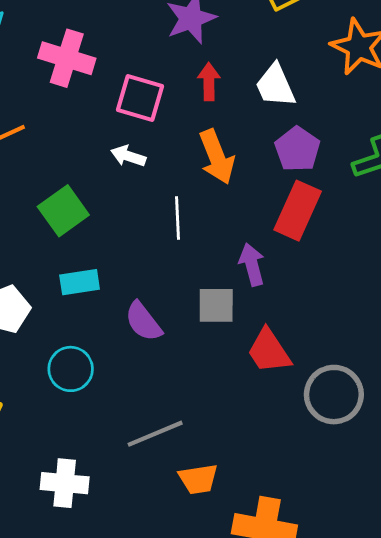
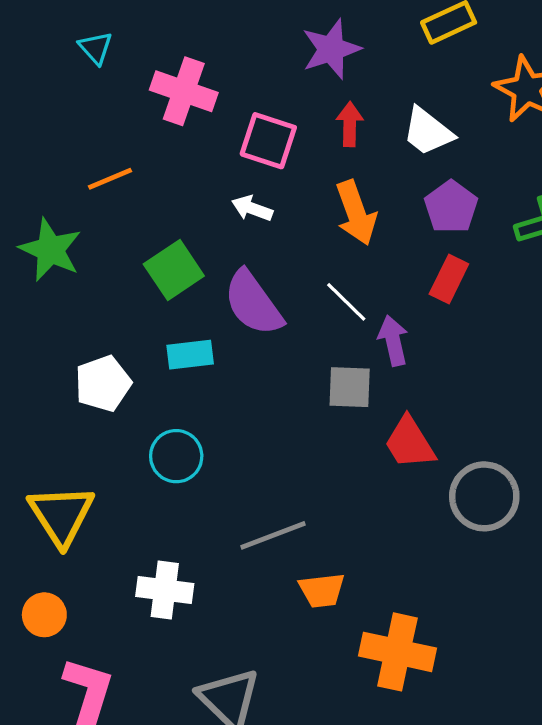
white trapezoid: (275, 86) -> (428, 132), turned -30
red rectangle: (298, 211) -> (449, 279), size x0.7
white line: (177, 218) -> (346, 302), moved, turned -45
purple semicircle: (143, 321) -> (253, 303), moved, size x1.4

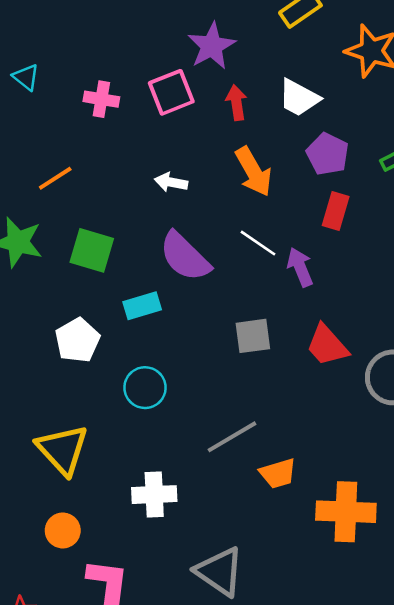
pink cross: (184, 91) -> (101, 99), size x0.7
pink square: (268, 141) -> (171, 92), moved, turned -30
green square: (174, 270) -> (92, 250), moved, turned -30
gray square: (350, 387) -> (253, 336), moved

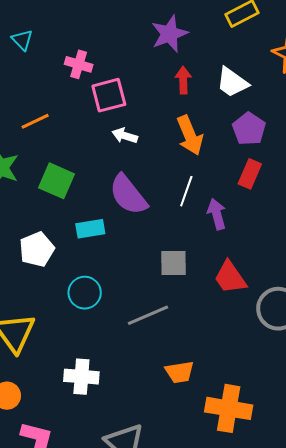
pink square: (171, 92) -> (109, 95), moved
white line: (258, 243) -> (186, 191), turned 68
gray line: (232, 437) -> (148, 315), moved

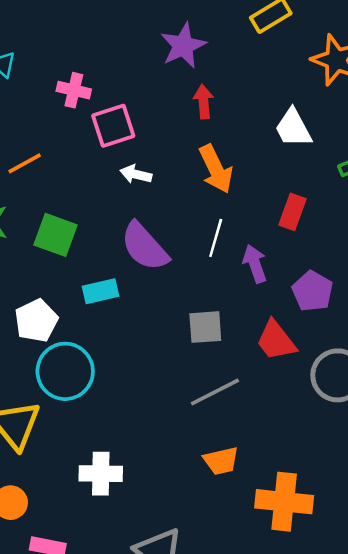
white trapezoid: (232, 82) -> (293, 128), moved, turned 30
purple pentagon: (249, 129) -> (312, 291), moved
cyan circle: (85, 293) -> (65, 371), moved, size x1.4
gray line: (148, 315) -> (215, 392), moved

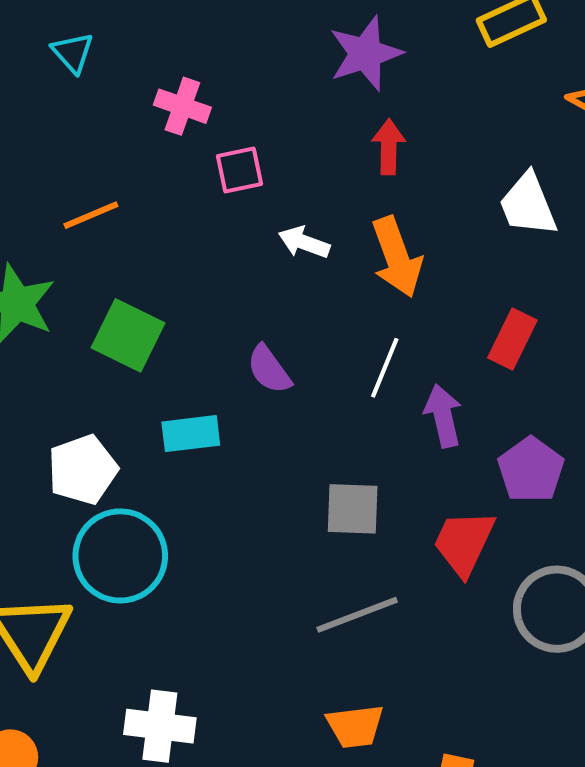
pink square: (113, 126) -> (240, 170), size x0.7
white arrow: (136, 174) -> (304, 242), moved
purple semicircle: (145, 247) -> (269, 369), size x0.6
red trapezoid: (276, 341) -> (464, 543), turned 57

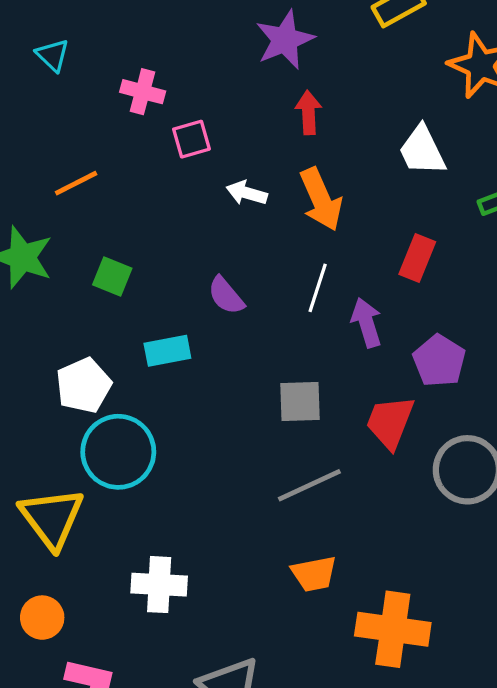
green square: (128, 335) -> (112, 276), size x0.7

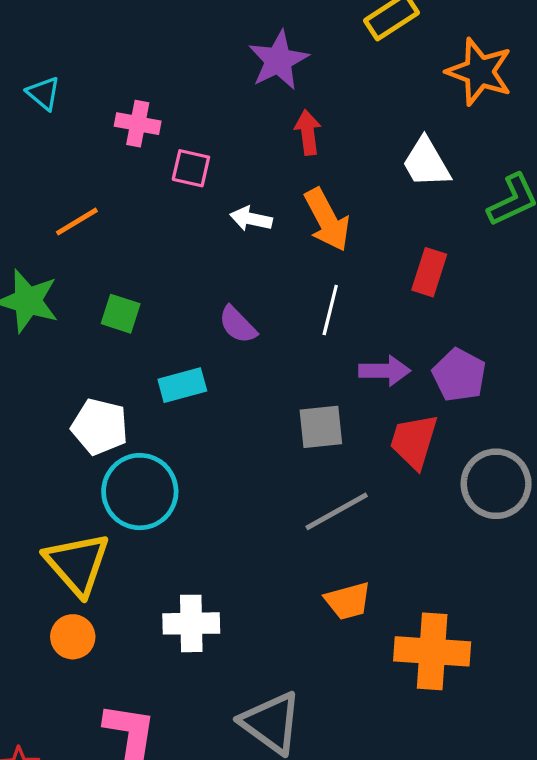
pink square: (191, 139) -> (191, 168), turned 33
purple arrow: (367, 323) -> (385, 371), moved, turned 111
white pentagon: (84, 385) -> (100, 427), turned -30
orange circle: (42, 618) -> (73, 637), moved

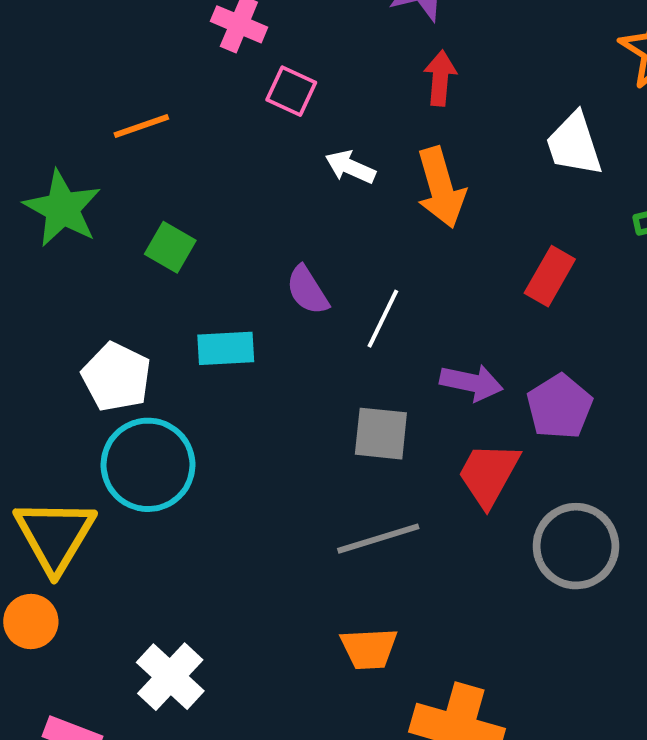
white line: (330, 310) -> (383, 319), moved
white cross: (191, 623) -> (170, 677), moved, turned 32

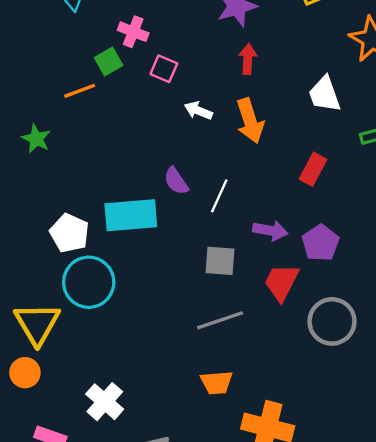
green star: (62, 208) -> (36, 139), size x0.7
green square: (170, 247) -> (109, 61), moved, turned 32
cyan rectangle: (226, 348) -> (131, 215), size x1.6

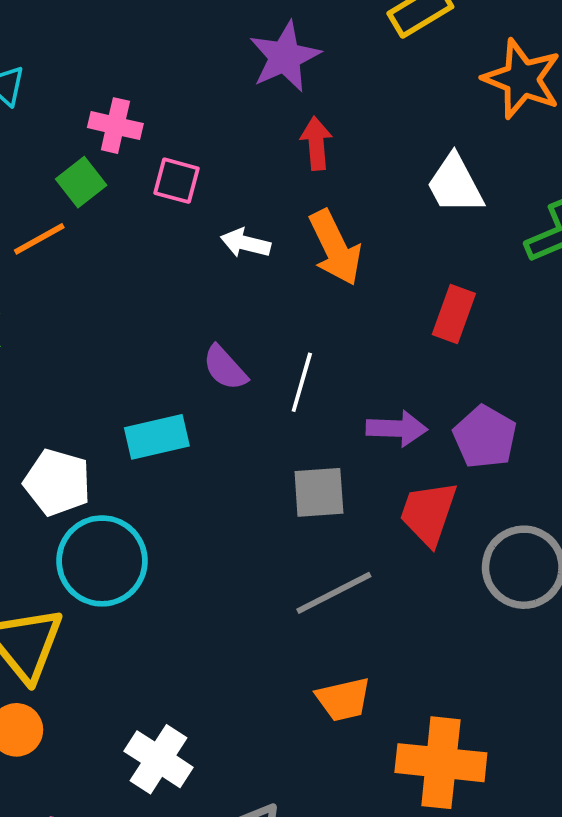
cyan rectangle: (131, 215) -> (157, 437), size x0.7

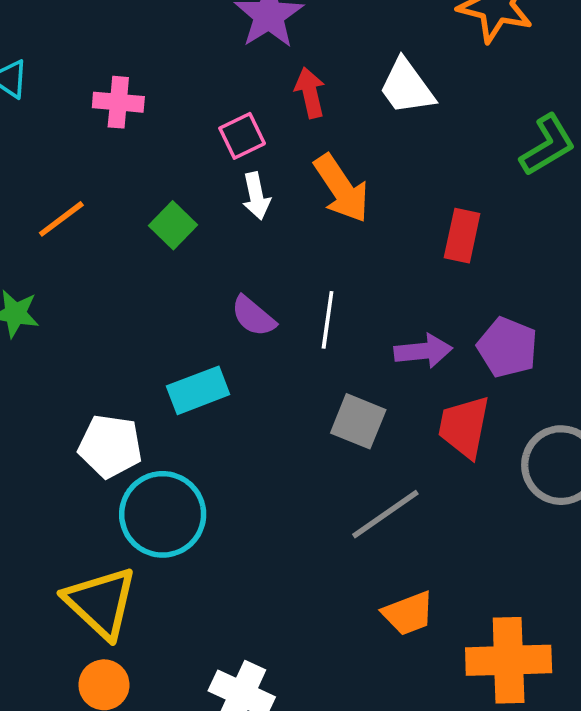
pink square: (176, 181) -> (242, 136), moved, turned -33
green square: (81, 182) -> (173, 225), moved
white trapezoid: (455, 184) -> (407, 87), moved
white arrow: (245, 243) -> (256, 196), turned -108
gray square: (319, 492) -> (358, 421), turned 34

